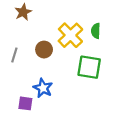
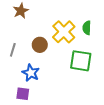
blue star: (43, 88) -> (31, 73), moved

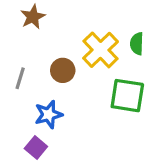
blue star: (31, 73) -> (49, 114), turned 30
purple square: (23, 94) -> (36, 148), turned 32

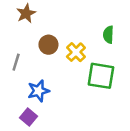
yellow cross: (101, 50) -> (76, 52), moved, size x0.7
brown circle: (63, 70) -> (48, 45), moved

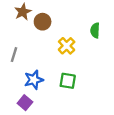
brown circle: (48, 45) -> (43, 22), moved
green square: (101, 76) -> (68, 81), moved, size x0.7

